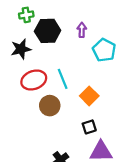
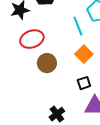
cyan line: (63, 79) -> (78, 26), moved

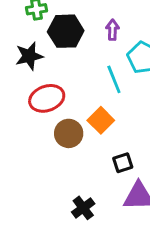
orange square: (84, 54) -> (101, 120), moved

